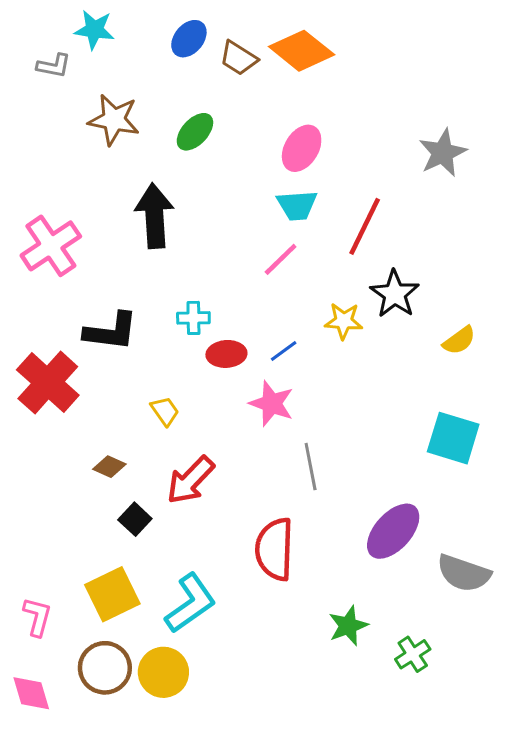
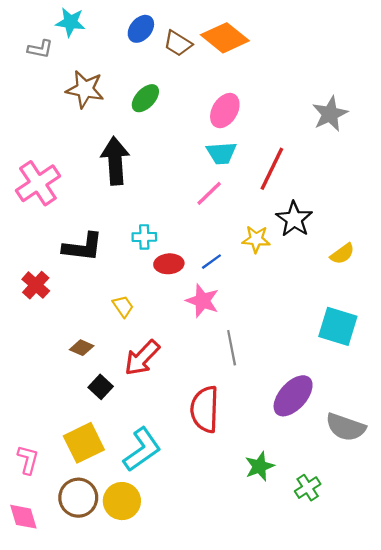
red cross: (48, 383) -> (36, 285), size x0.6

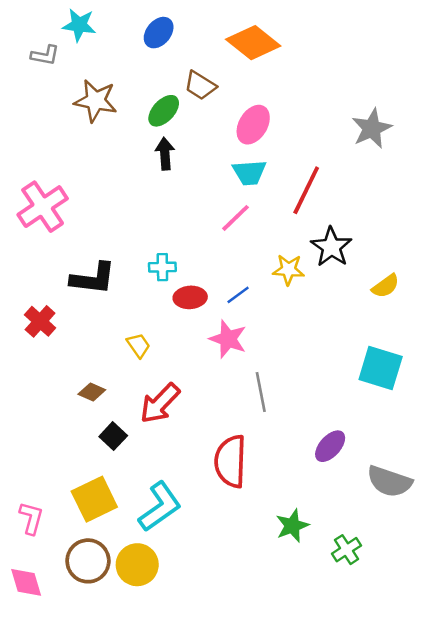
brown trapezoid: (178, 43) -> (200, 86), moved
black arrow: (115, 161) -> (165, 154), moved, size x0.6
purple ellipse: (293, 396) -> (330, 446), size x0.7

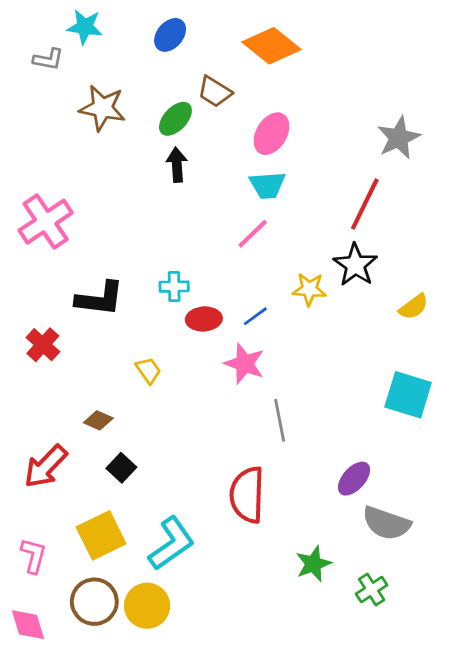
red line: (306, 190) -> (365, 204), moved
red arrow: (160, 403) -> (46, 466), moved
gray semicircle: (389, 481) -> (386, 523), moved

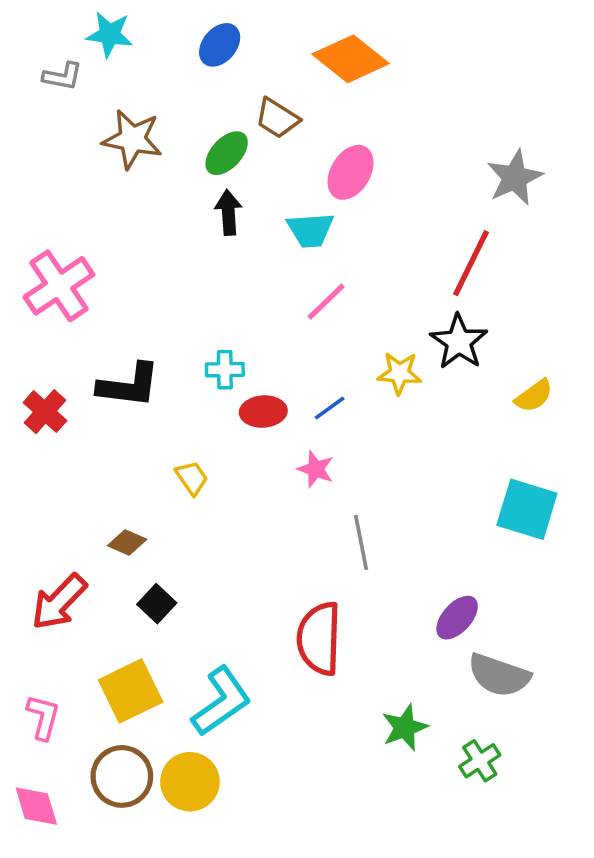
cyan trapezoid: (267, 185) -> (310, 230), moved
red cross: (43, 345) -> (45, 412), moved
pink star: (244, 364) -> (316, 469), size x0.7

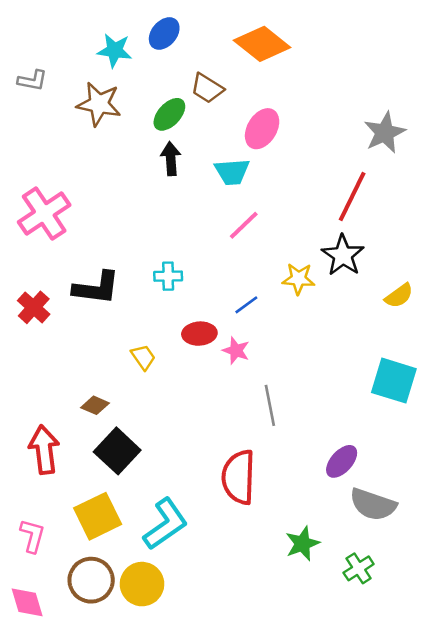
cyan star: (110, 34) -> (115, 50), moved
gray L-shape: (62, 76) -> (32, 80), moved
red ellipse: (263, 412) -> (199, 334), moved
red arrow: (59, 602) -> (44, 450), turned 129
black square: (157, 604) -> (117, 451), size x1.6

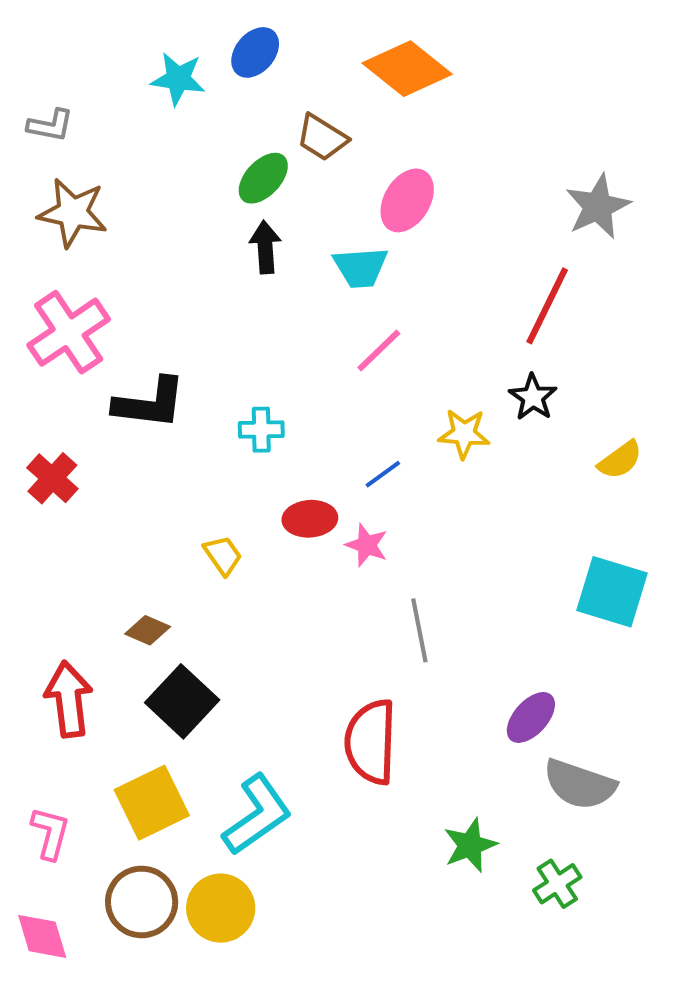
brown star: (99, 104) -> (73, 213), moved
black star: (343, 255) -> (533, 397), size x0.7
black L-shape: (96, 288) -> (150, 403), moved

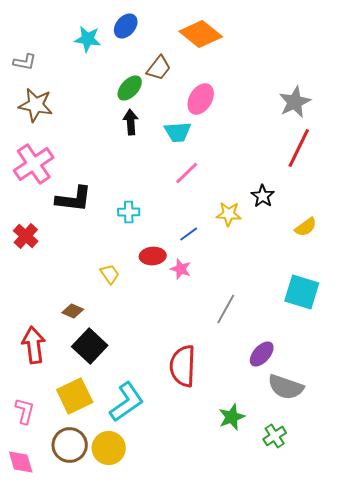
brown trapezoid: (322, 138) -> (159, 68), turned -84
red line: (547, 306) -> (299, 148), moved
gray line: (419, 630) -> (226, 309), moved, turned 40

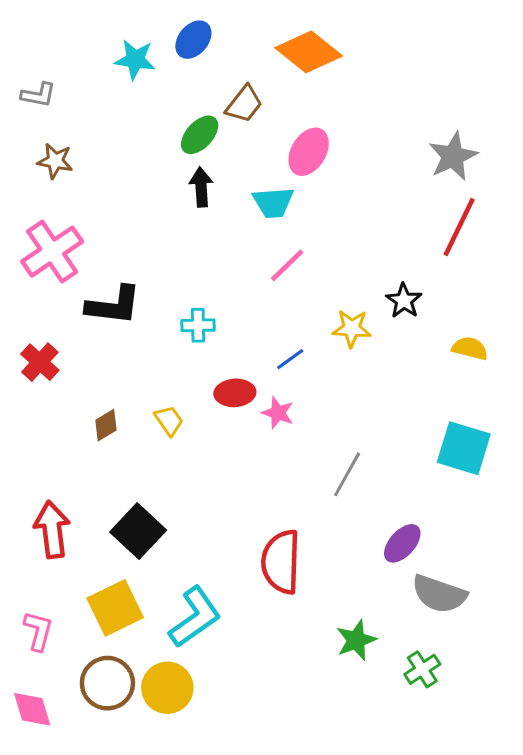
brown star: (36, 105) -> (55, 161), size x0.7
yellow semicircle: (306, 227) -> (470, 348), turned -130
brown diamond: (73, 311) -> (106, 425), moved, turned -55

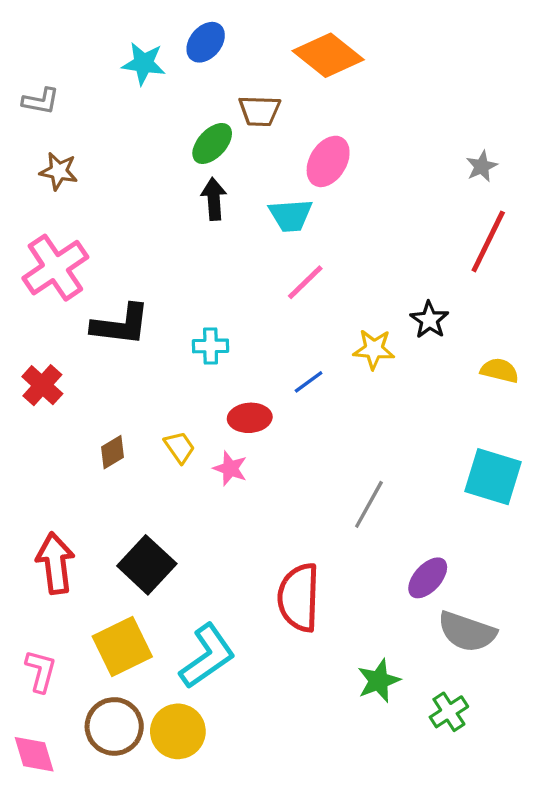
brown trapezoid: (244, 104) -> (260, 111), turned 54
gray star: (453, 156) -> (482, 166), size x0.6
pink star: (278, 413) -> (230, 468), moved

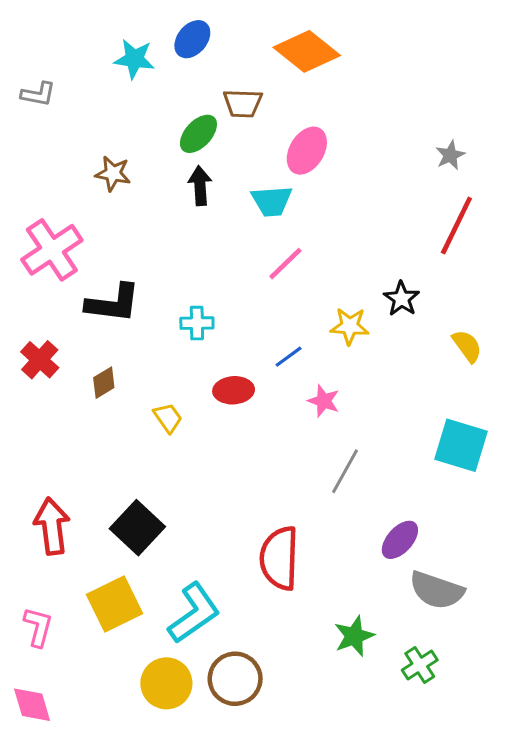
brown star: (59, 171) -> (113, 174), moved
yellow semicircle: (500, 370) -> (467, 346), turned 40
brown diamond: (113, 452) -> (104, 383), moved
pink star: (230, 468) -> (324, 401), moved
brown circle: (114, 726) -> (235, 679), moved

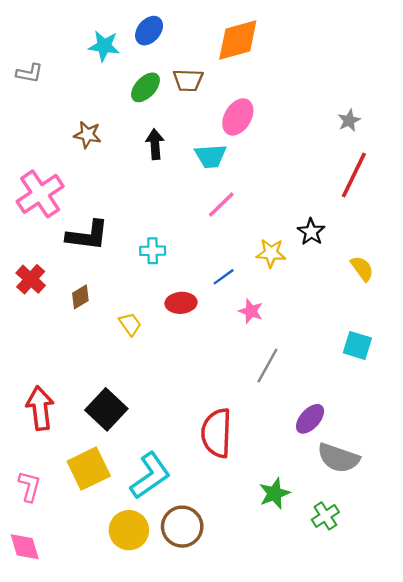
orange diamond: (307, 51) -> (238, 40), turned -54
green ellipse: (198, 134) -> (145, 87), moved
cyan square: (461, 445) -> (357, 345), size x0.7

